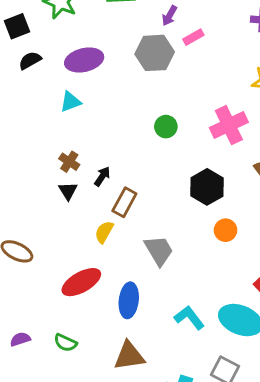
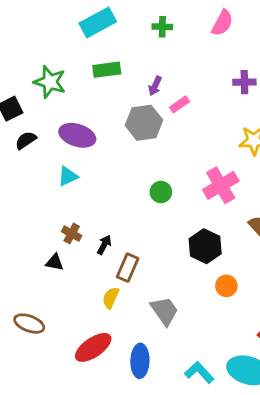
purple ellipse: (84, 60) -> (77, 135), turned 36
black triangle: (68, 191) -> (55, 262), moved, turned -42

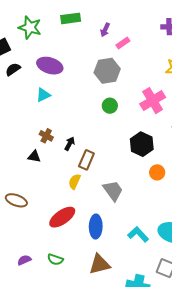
gray hexagon: (144, 123) -> (107, 71), moved

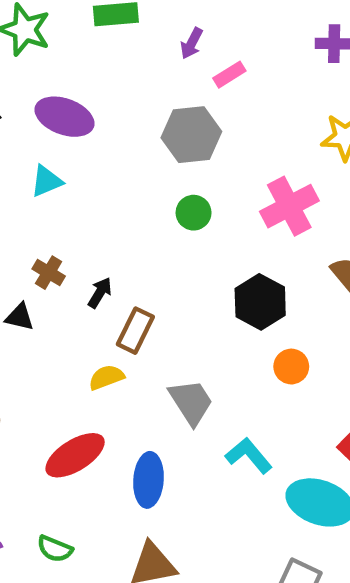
yellow semicircle: (74, 181) -> (106, 377), turned 42
cyan L-shape: (138, 234) -> (249, 456), moved

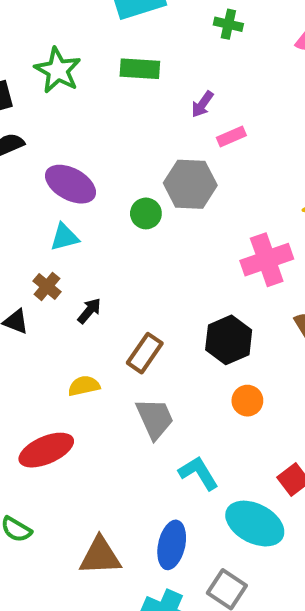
purple ellipse: (64, 117) -> (70, 184), moved
cyan triangle: (47, 181) -> (64, 237), moved
green circle: (194, 213) -> (146, 213), moved
brown rectangle: (135, 331) -> (145, 353), moved
blue ellipse: (148, 480) -> (172, 545), moved

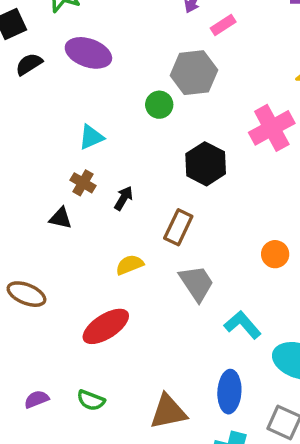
purple ellipse: (70, 184) -> (88, 53), moved
black hexagon: (229, 340) -> (206, 164), moved

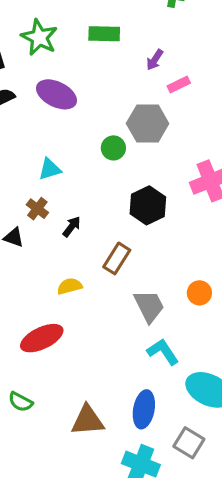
gray trapezoid: (197, 283) -> (149, 306), moved

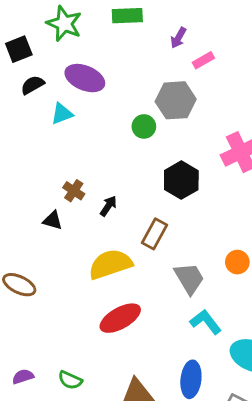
cyan triangle: (50, 169) -> (62, 114), moved
yellow semicircle: (70, 286) -> (110, 264), size x1.8
red ellipse: (42, 338) -> (120, 318), moved

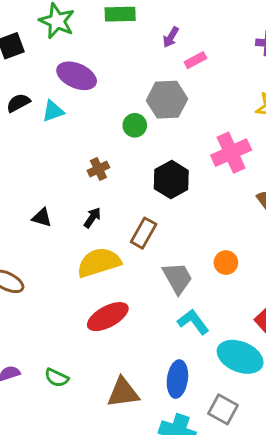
black semicircle: (33, 85) -> (18, 103), moved
brown cross: (74, 191) -> (98, 169), moved, turned 30
black arrow: (108, 206) -> (92, 218), moved

